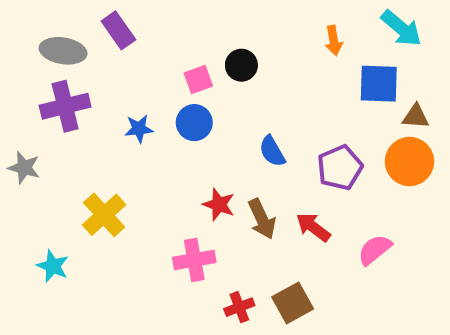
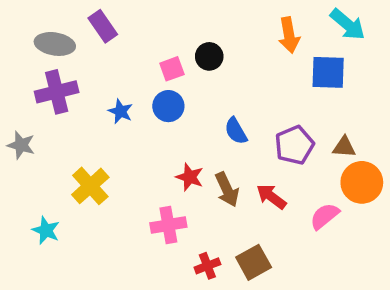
orange arrow: (334, 41) -> (289, 35), size x1.4
brown triangle: (416, 116) -> (344, 147), moved
blue star: (139, 129) -> (120, 111), turned 30
orange circle: (410, 162) -> (362, 182), moved

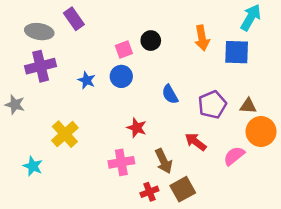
cyan arrow: (348, 24) -> (251, 17), turned -100
orange arrow: (289, 35) -> (202, 38), moved
brown arrow: (227, 190) -> (164, 161), moved

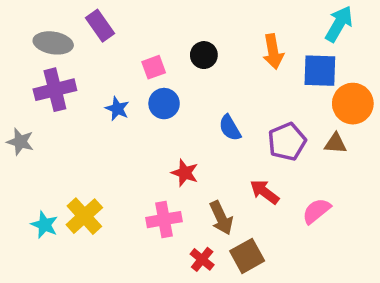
pink square: (124, 49) -> (154, 67), moved
orange circle: (261, 132) -> (353, 104), moved
yellow cross: (65, 134) -> (84, 216), moved
red cross: (149, 192) -> (202, 259), turned -30

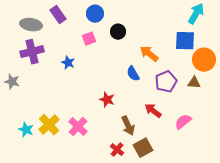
orange arrow: (273, 52) -> (149, 54), moved, turned 138
blue circle: (164, 104) -> (95, 14), moved
pink cross: (164, 220) -> (78, 127), moved, turned -36

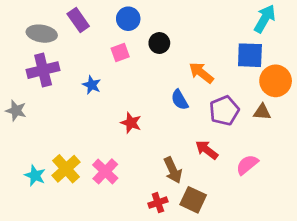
red star: (107, 100) -> (131, 123), moved
brown square: (143, 148) -> (193, 200), turned -36
red cross: (117, 150) -> (158, 203), turned 32

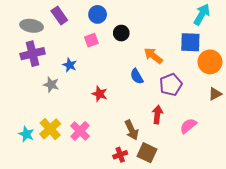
gray star: (16, 111) -> (51, 85), moved
brown triangle: (262, 112) -> (215, 94), moved, turned -32
red arrow: (207, 150) -> (157, 114), turned 60

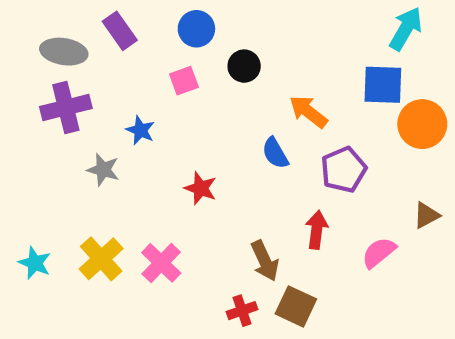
brown triangle: (215, 94) -> (426, 215), moved
cyan star: (26, 134) -> (35, 263), moved

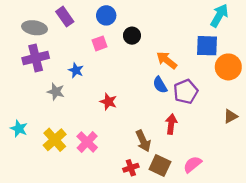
blue semicircle: (275, 153) -> (160, 85), moved
pink semicircle: (379, 253) -> (192, 164), moved
cyan star: (35, 263) -> (19, 129), moved

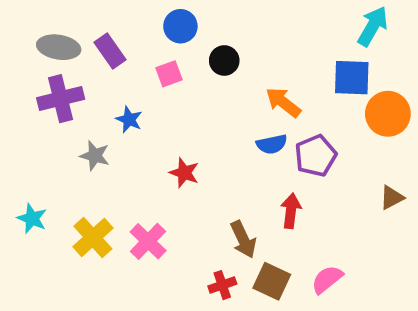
purple rectangle: (65, 17) -> (110, 51), moved
blue semicircle: (160, 85) -> (272, 144), turned -72

